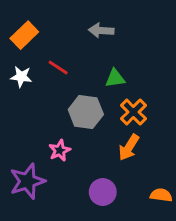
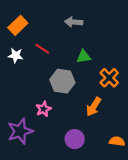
orange cross: (133, 112) -> (109, 78), moved

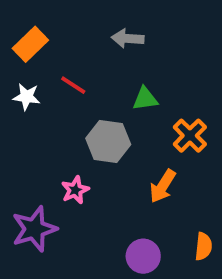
purple circle: (75, 139) -> (143, 256), moved
orange semicircle: (117, 141) -> (203, 246), turned 88

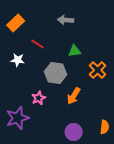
white star: (27, 97) -> (18, 60), moved
orange arrow: (163, 186) -> (74, 96), moved

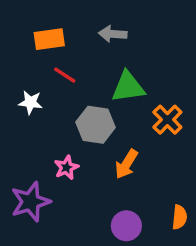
orange rectangle: (16, 23) -> (49, 39), moved, turned 36
green triangle: (75, 51) -> (128, 87), size x1.5

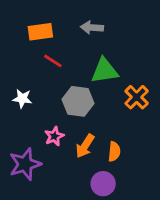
white star: (30, 102) -> (22, 99), moved
orange arrow: (126, 164) -> (85, 146), moved
orange semicircle: (179, 217) -> (114, 152), moved

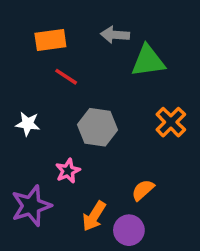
green triangle: (104, 71) -> (148, 61), moved
orange arrow: (85, 146) -> (94, 216), moved
orange semicircle: (114, 152) -> (143, 190), turned -138

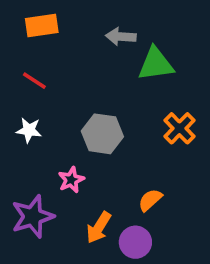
orange rectangle: (50, 40) -> (42, 25), moved
red line: (66, 77) -> (34, 81), moved

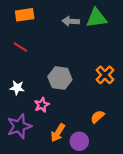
green triangle: (156, 64) -> (96, 18), moved
white star: (29, 130) -> (17, 88), moved
orange semicircle: (150, 200) -> (97, 117), moved

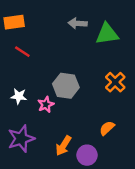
orange rectangle: (25, 15) -> (14, 22), moved
green triangle: (96, 18) -> (107, 34), moved
pink star: (42, 105) -> (46, 105), moved

